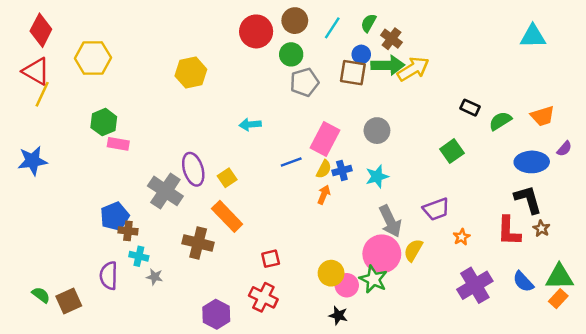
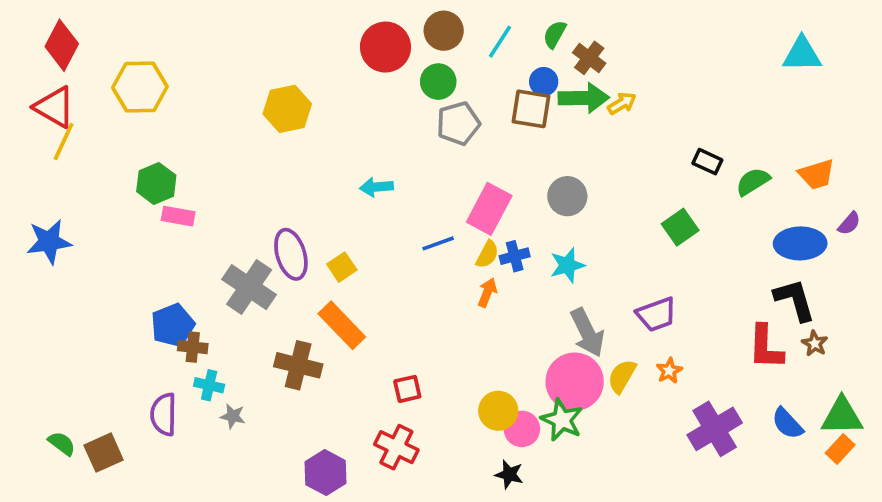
yellow arrow: (413, 69) -> (622, 103), size x0.6
orange star: (462, 237) -> (669, 371), moved

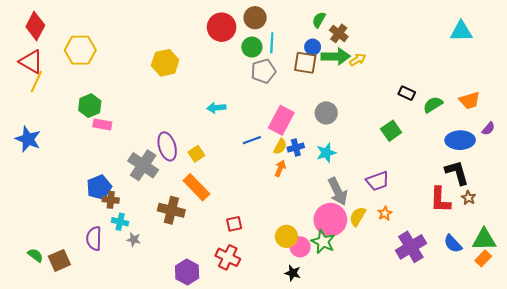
cyan line: (500, 42) -> (272, 43), moved, turned -30
blue star: (49, 242) -> (28, 139), turned 30

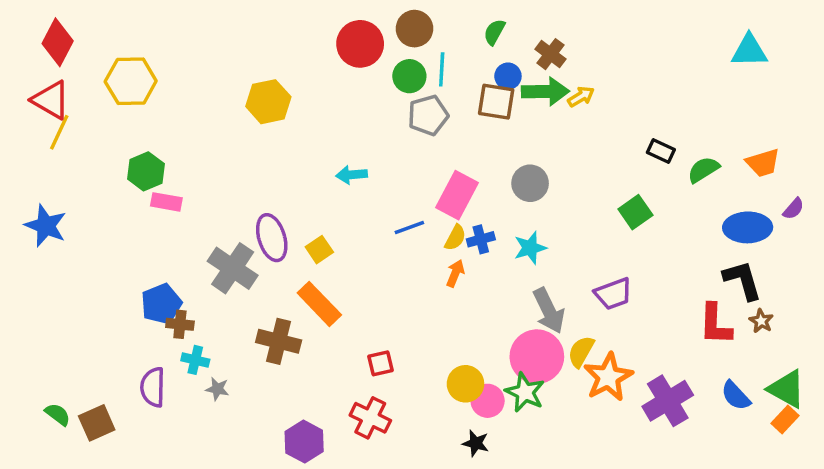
green semicircle: (319, 20) -> (494, 32), moved
orange star: (385, 213) -> (608, 377), moved, size x2.0
green triangle: (484, 240) -> (787, 389), turned 30

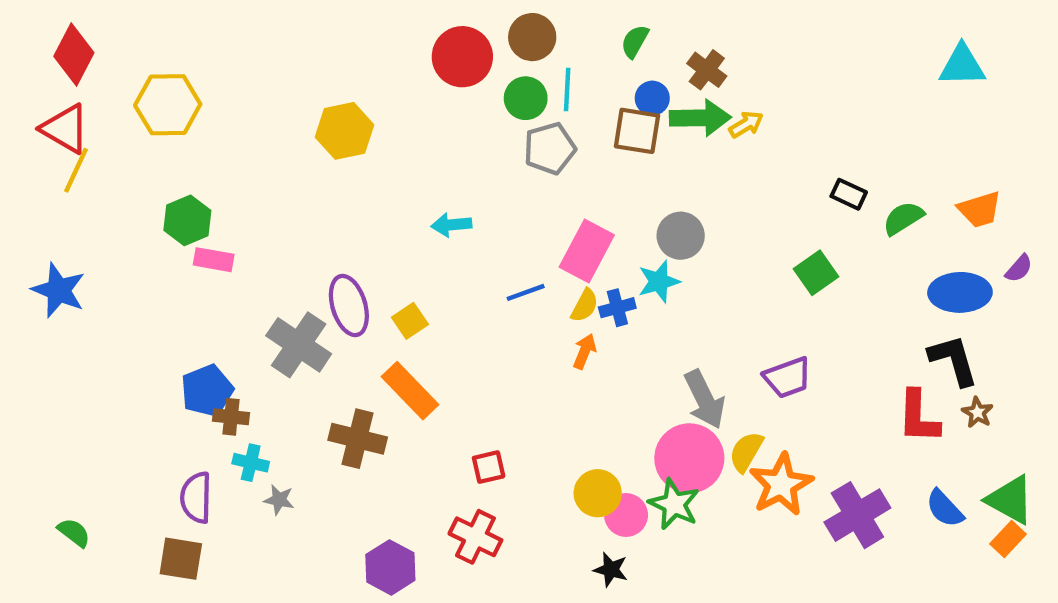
cyan star: (530, 248) -> (659, 282), moved
brown square: (97, 423) -> (181, 559), moved, turned 33

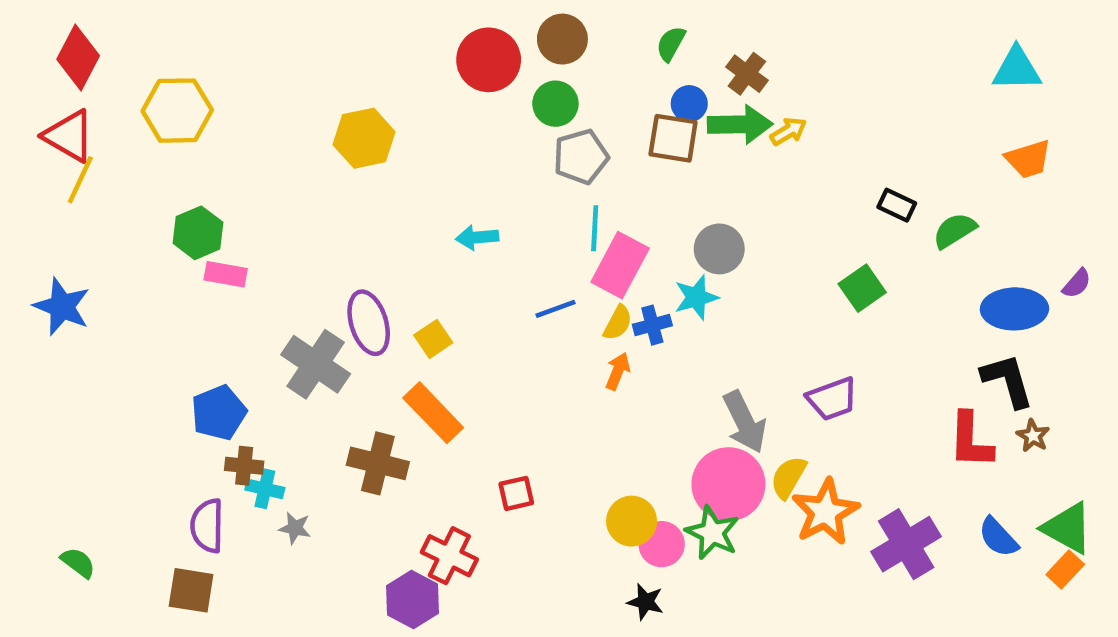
cyan line: (567, 89) -> (595, 228), moved
orange trapezoid: (980, 209) -> (1028, 159), moved
brown cross: (231, 417) -> (244, 466), moved
red cross: (475, 537) -> (449, 556), moved

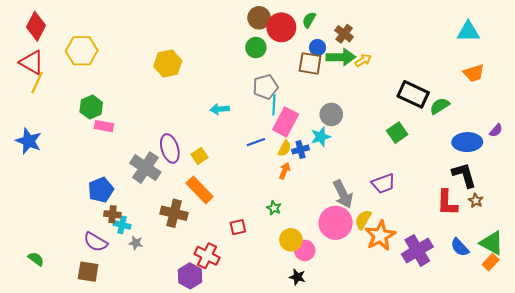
red circle: (489, 60) -> (281, 27), moved
gray pentagon: (581, 157) -> (265, 87), moved
black rectangle: (897, 205) -> (413, 94), size x1.8
purple semicircle: (207, 526) -> (95, 242), turned -60
green star: (712, 533) -> (274, 208), moved, size x0.6

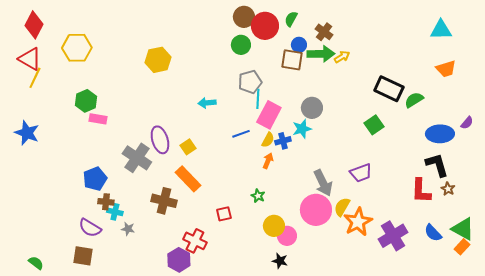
green semicircle: (36, 259) -> (36, 263), moved

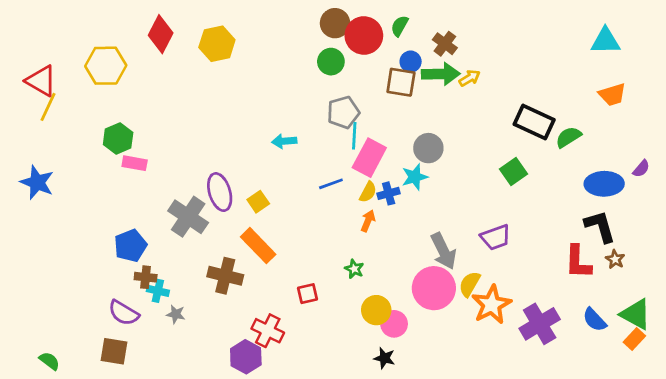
red diamond: (34, 25) -> (161, 34), moved
yellow hexagon: (158, 60) -> (217, 44), moved

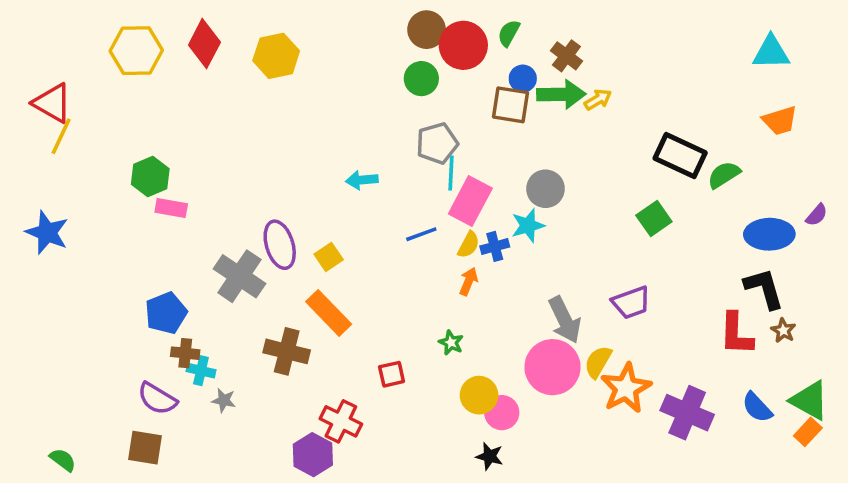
yellow hexagon: (106, 66) -> (136, 51), moved
purple cross: (540, 324) -> (687, 413), turned -36

